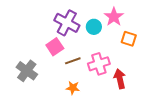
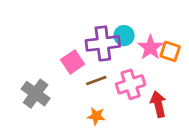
pink star: (114, 17) -> (150, 47), moved
purple cross: (67, 23) -> (103, 43), moved, turned -35

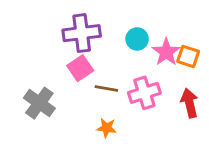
purple cross: (103, 43) -> (82, 33), moved
brown line: (96, 80) -> (106, 88), turned 30
red arrow: (158, 104) -> (190, 103), moved

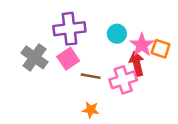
gray cross: (39, 103) -> (35, 57), moved
red arrow: (190, 103) -> (137, 64), moved

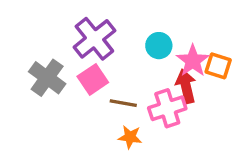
purple cross: (69, 29) -> (94, 39), turned -32
orange star: (91, 110) -> (130, 137), moved

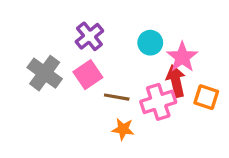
purple cross: (94, 39) -> (89, 36), size x0.7
orange square: (218, 66) -> (206, 97), moved

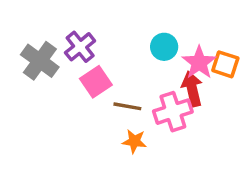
purple cross: (89, 36) -> (80, 47), moved
gray cross: (45, 73) -> (40, 61), moved
orange square: (206, 97) -> (225, 64), moved

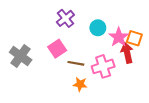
purple cross: (80, 47) -> (65, 18), moved
gray cross: (40, 61) -> (21, 56), moved
red arrow: (192, 89) -> (127, 53), moved

